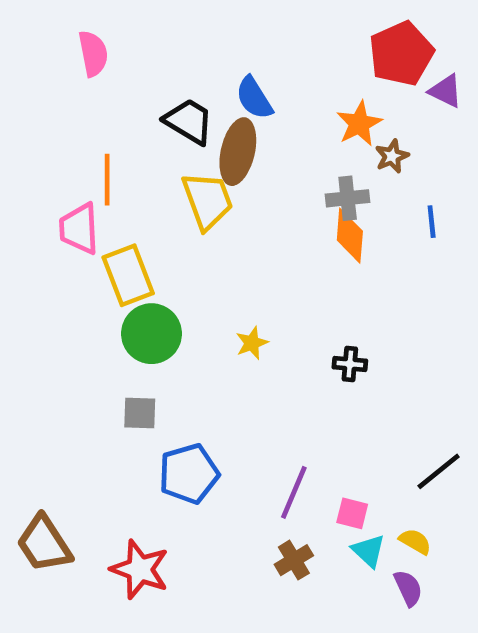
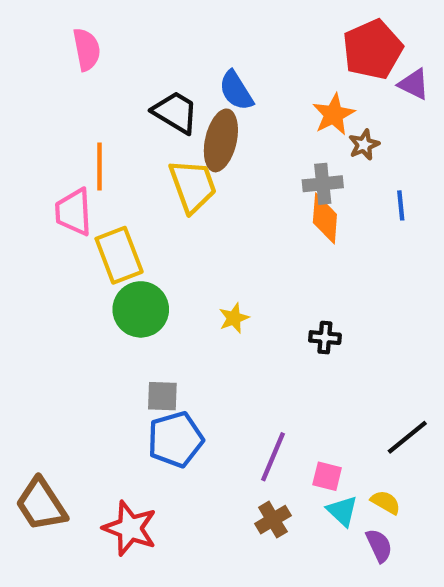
gray square: (140, 413) -> (162, 396), moved

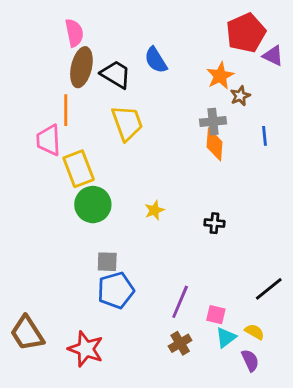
pink semicircle: (87, 49) -> (74, 33), moved
brown ellipse: (221, 140) -> (81, 67), moved
cyan triangle: (342, 511) -> (226, 338), turned 40

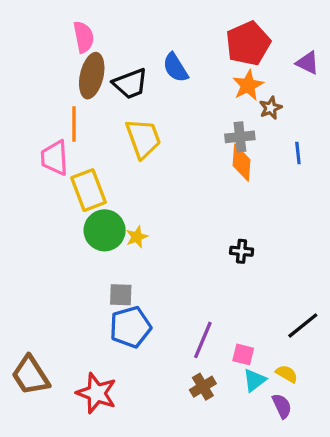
red pentagon: (246, 33) -> (248, 43), moved
black trapezoid: (116, 74) -> (130, 84), turned 128
yellow star: (154, 210) -> (137, 237), moved

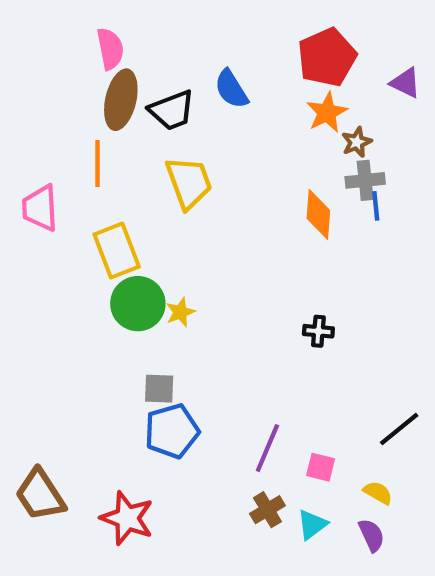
gray cross: (240, 137) -> (365, 180), moved
blue line: (298, 153) -> (376, 206), moved
pink trapezoid: (55, 158) -> (40, 208), moved
cyan triangle: (254, 380) -> (312, 525), moved

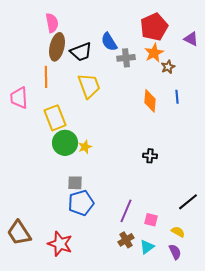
gray cross: (365, 180) -> (126, 58), moved

